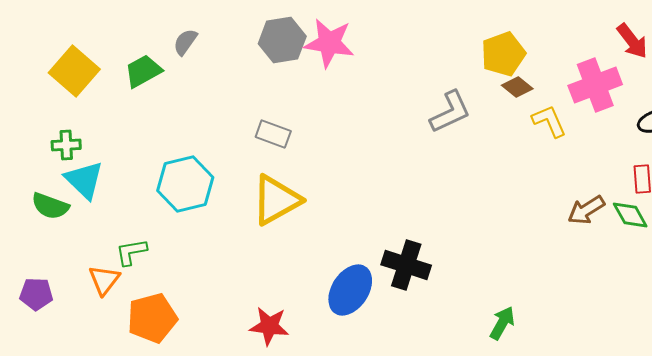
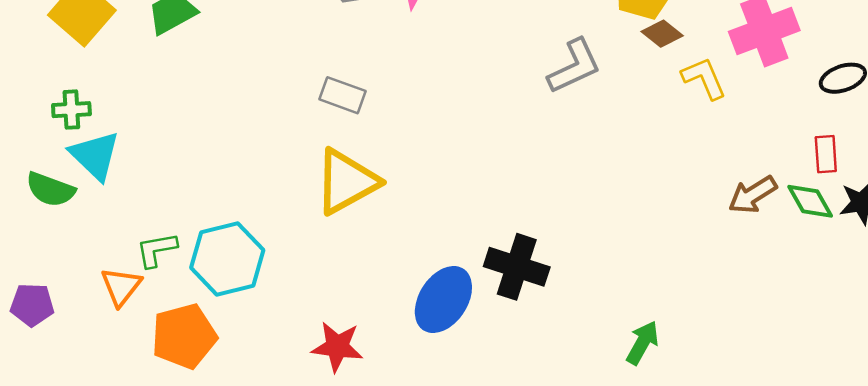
cyan hexagon: (185, 184) -> (227, 259), moved

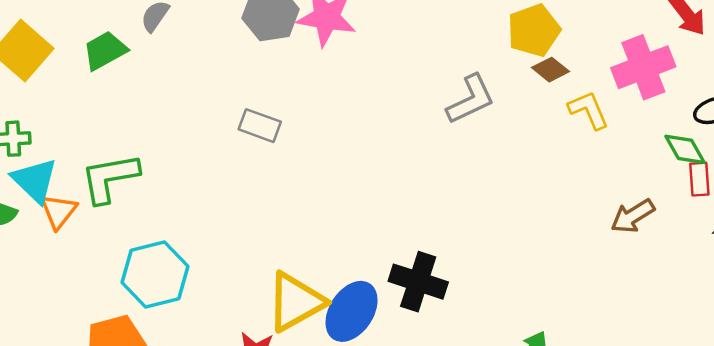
yellow triangle: (346, 182) -> (296, 302), moved
green diamond: (810, 201) -> (685, 149), moved
green L-shape: (157, 250) -> (110, 178), moved, size x1.6
orange triangle: (121, 286) -> (59, 211), moved

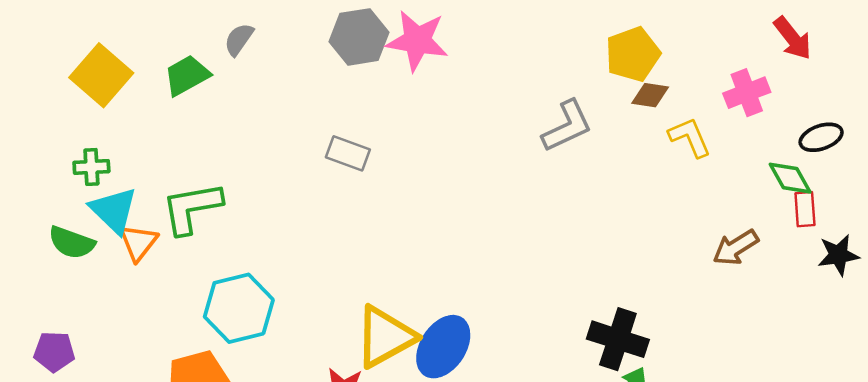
pink cross: (643, 67) -> (747, 93), size x0.7
brown diamond: (550, 70) -> (650, 95), turned -30
black cross: (418, 282) -> (618, 339), moved

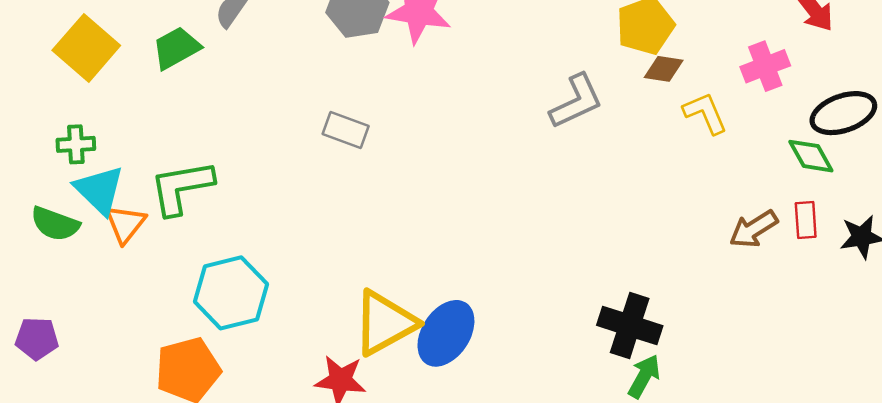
black ellipse: (821, 137) -> (843, 113), size x1.4
red rectangle: (805, 209) -> (806, 220), moved

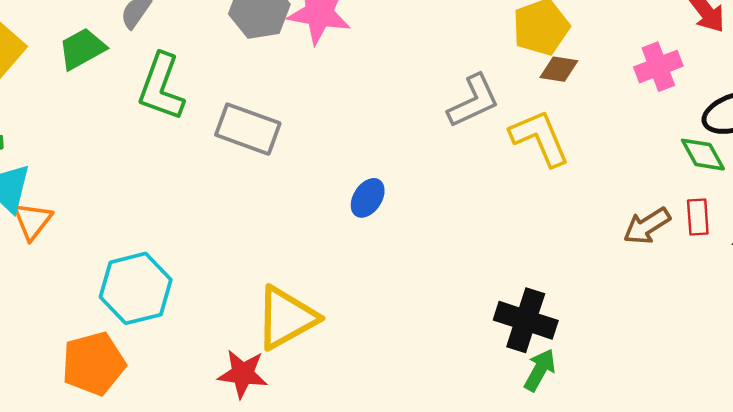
yellow L-shape: (705, 113) -> (540, 138), moved, size x1.4
gray rectangle: (346, 130) -> (248, 129), size x1.4
green L-shape: (181, 187) -> (161, 87), moved, turned -60
blue ellipse: (446, 333) -> (368, 198), moved, size x0.6

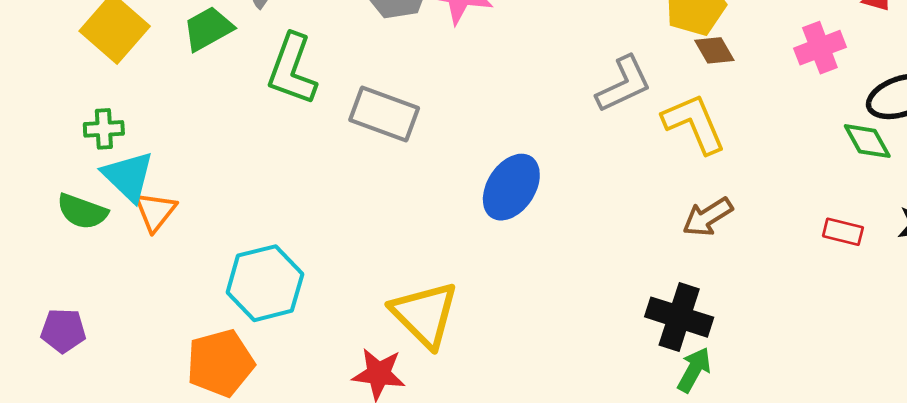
brown diamond: (559, 69) -> (714, 50), turned 51
blue ellipse: (368, 198) -> (511, 187), size x1.6
red rectangle: (698, 217) -> (843, 232), moved, turned -72
brown arrow: (647, 226) -> (708, 217), moved
yellow triangle: (286, 318) -> (425, 314), turned -46

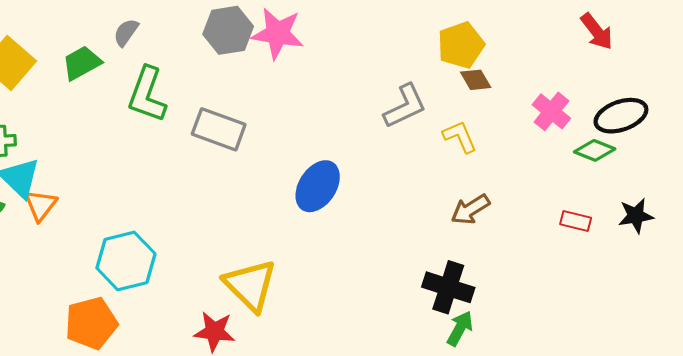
pink cross: (820, 48) -> (551, 111), moved, turned -30
yellow L-shape: (694, 123) -> (460, 137), size x0.7
green diamond: (867, 141) -> (595, 150), turned -39

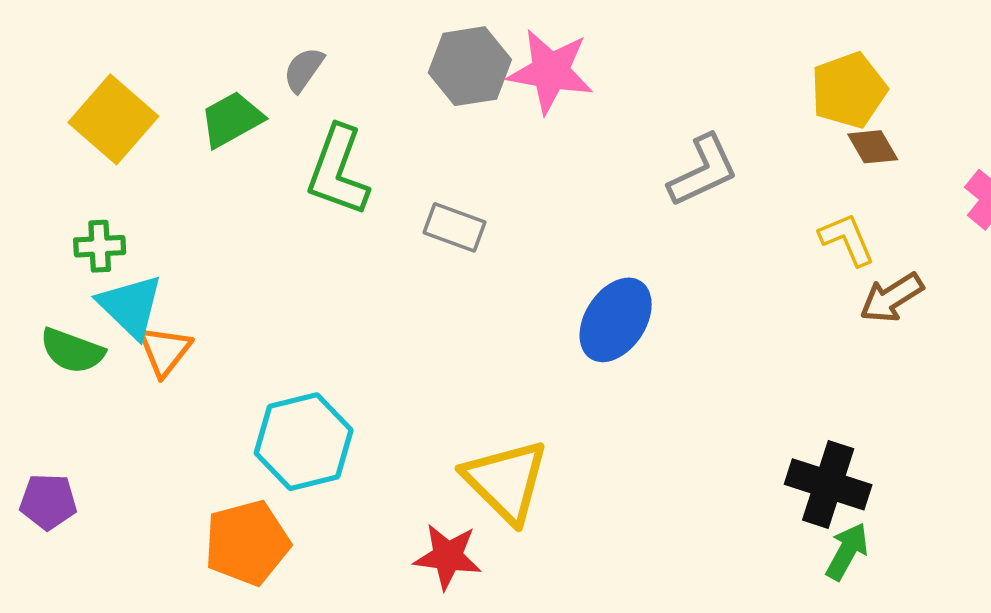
gray L-shape: (405, 106) -> (703, 171), moved
gray rectangle: (219, 129) -> (454, 227), size x0.7
brown arrow: (470, 209) -> (892, 298), moved

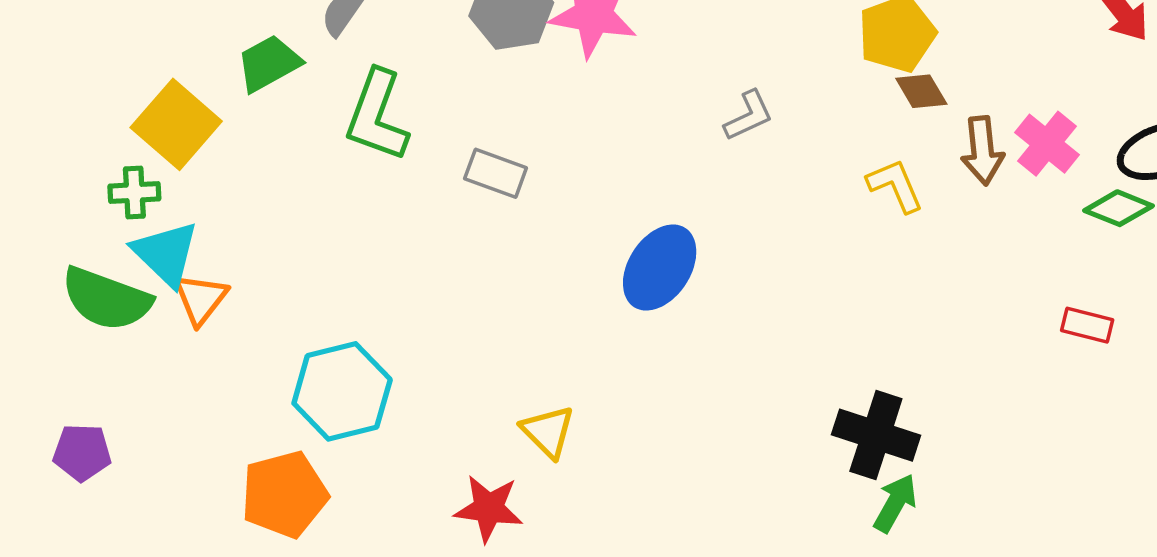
yellow square: (113, 119) -> (176, 124), moved
gray L-shape: (703, 171) -> (749, 116), size x0.7
brown arrow: (892, 298) -> (982, 151), moved, turned -64
green semicircle: (72, 351) -> (106, 299), size x1.4
yellow triangle: (506, 481) -> (548, 432), size x0.6

